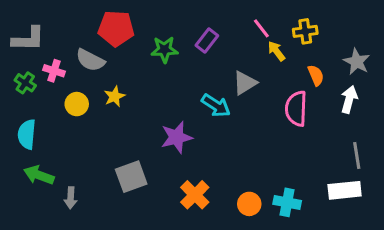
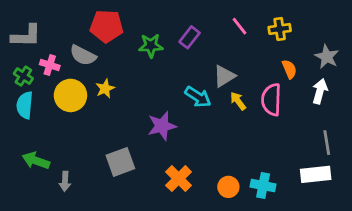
yellow arrow: (276, 51) -> (238, 101), moved
yellow circle: (77, 104) -> (70, 95), size x1.5
cyan semicircle: (27, 134) -> (25, 105), moved

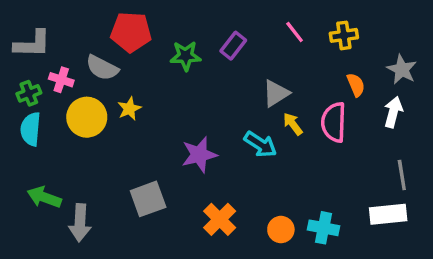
green cross: (23, 76) -> (29, 93), turned 36
cyan arrow: (198, 97) -> (260, 144), moved
gray arrow: (65, 181) -> (80, 223), size x1.5

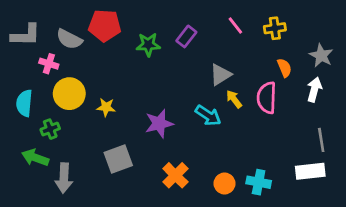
gray semicircle: (102, 68) -> (69, 39), moved
green cross: (29, 93) -> (50, 129), moved
yellow star: (129, 109) -> (106, 107), moved, turned 30

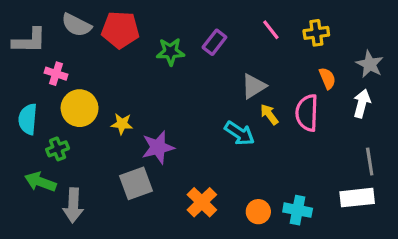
gray semicircle: (69, 39) -> (76, 25), moved
purple star: (159, 124) -> (158, 147), moved

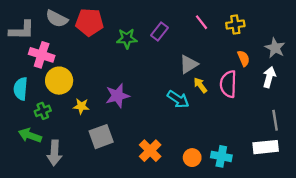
pink cross: (56, 74) -> (42, 55), size x1.5
yellow star: (122, 124) -> (81, 106), moved
purple star: (158, 147) -> (117, 96), moved

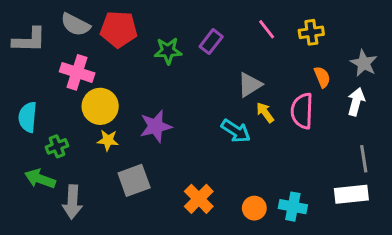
pink cross: (42, 55) -> (77, 72), moved
yellow circle: (59, 81) -> (100, 106), moved

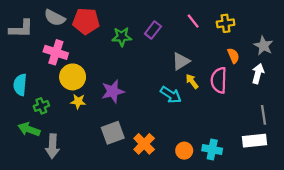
gray square: (134, 180) -> (113, 133), moved

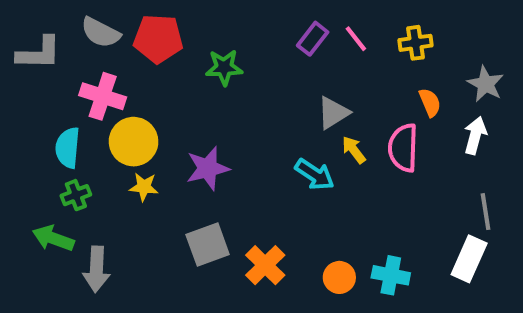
purple rectangle: (153, 30) -> (313, 39), moved
cyan semicircle: (20, 85) -> (68, 148), moved
white rectangle: (255, 141) -> (469, 259), turned -60

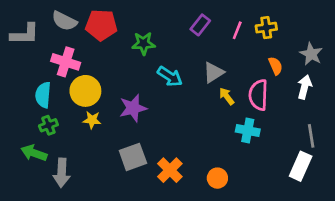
pink line: (356, 39) -> (237, 30), moved, turned 60
cyan arrow: (315, 175) -> (170, 76), moved
cyan cross: (391, 275) -> (248, 131), moved

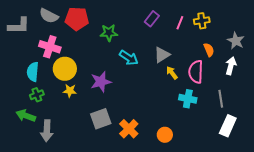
gray line: (311, 136) -> (221, 99), moved

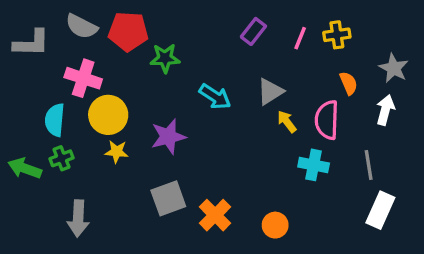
green star: (109, 33) -> (165, 58), moved
green arrow: (26, 116) -> (25, 168), moved

